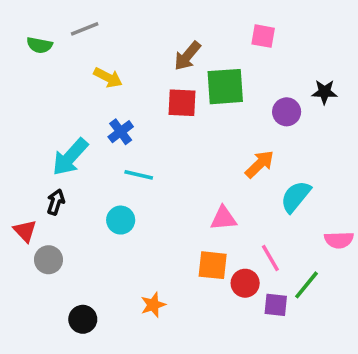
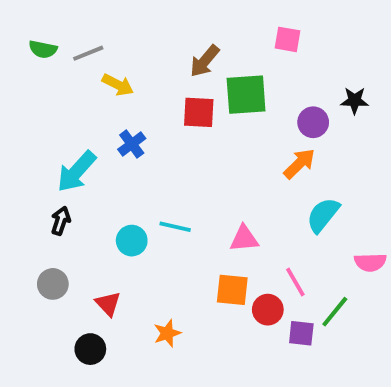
gray line: (85, 29) -> (88, 53), moved
orange arrow: (260, 164) -> (299, 164), moved
cyan line: (139, 175) -> (175, 227), moved
red triangle: (25, 231) -> (108, 304), moved

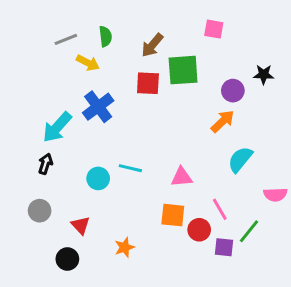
green semicircle: (43, 49) -> (105, 36), moved, turned -108
blue cross: (132, 144) -> (98, 107), size x1.5

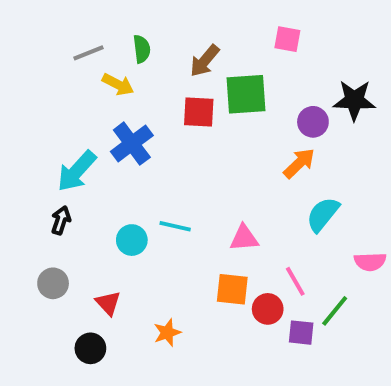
black star: (264, 74) -> (354, 100), size x1.5

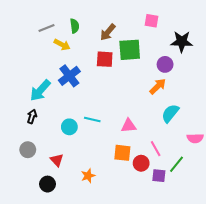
black star: (354, 100) -> (182, 42), moved

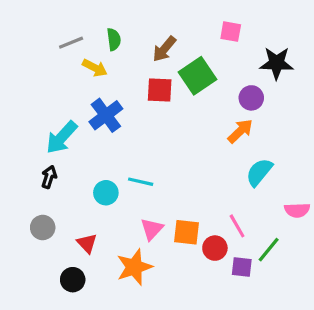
green square: (130, 50) -> (198, 76), turned -30
pink triangle: (129, 126) -> (152, 229), moved, turned -42
orange star: (88, 176) -> (134, 267), size x1.6

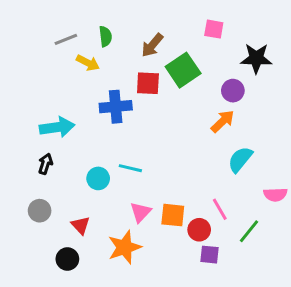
blue cross: (106, 115) -> (116, 107), moved, turned 32
cyan arrow: (62, 137) -> (57, 127), turned -140
purple square: (242, 267) -> (209, 255), moved

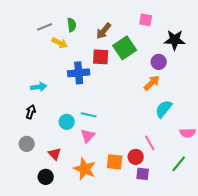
cyan arrow: (57, 127) -> (39, 87), size x0.7
pink triangle: (141, 212) -> (88, 136), moved
orange square: (173, 215) -> (115, 162), moved
green line: (249, 231) -> (179, 164), moved
orange star: (124, 247) -> (85, 169), turned -30

